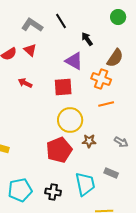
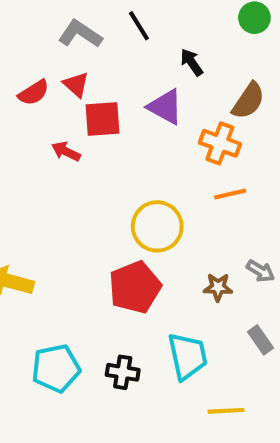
red square: (63, 87) -> (102, 119), moved
brown star: (89, 141) -> (218, 287), moved
gray rectangle: (111, 173) -> (261, 340), moved, turned 32

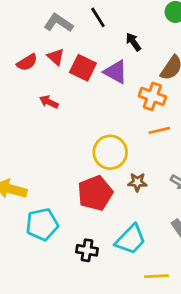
red square: (102, 119) -> (83, 68), moved, turned 30
brown star: (218, 287) -> (137, 182), moved
cyan trapezoid: (188, 356) -> (131, 239), turned 56
cyan pentagon: (56, 368) -> (42, 224), moved

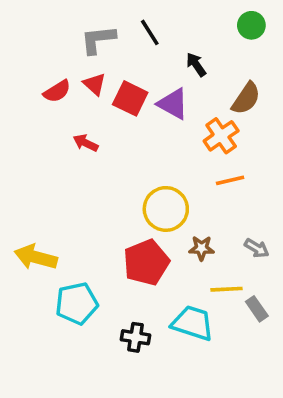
gray L-shape: (58, 23) -> (98, 40), turned -40
orange cross: (152, 96) -> (221, 136), turned 35
cyan trapezoid: (131, 239) -> (193, 323), turned -116
yellow line: (156, 276) -> (226, 289), moved

